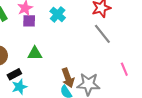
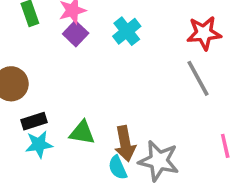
purple square: (29, 21) -> (76, 34), turned 32
green triangle: (35, 53) -> (82, 133), moved

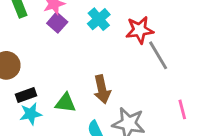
red star: (204, 33) -> (140, 30), moved
brown arrow: (125, 144) -> (102, 89), moved

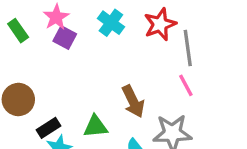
gray line: (158, 55) -> (188, 48), turned 36
pink line: (182, 109) -> (186, 85), moved

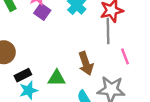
gray line: (188, 48) -> (108, 31), moved

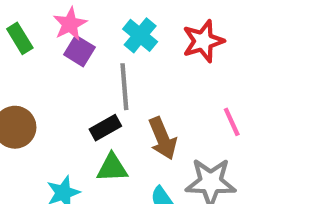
gray line: (108, 31) -> (124, 87), moved
black rectangle: (23, 75) -> (105, 128), moved

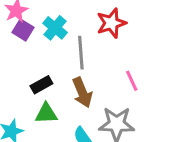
cyan cross: (140, 35) -> (55, 28), moved
gray line: (124, 87) -> (81, 53), moved

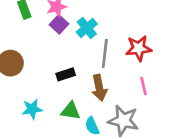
red star: (111, 23) -> (139, 48), moved
green triangle: (46, 113) -> (71, 111), moved

